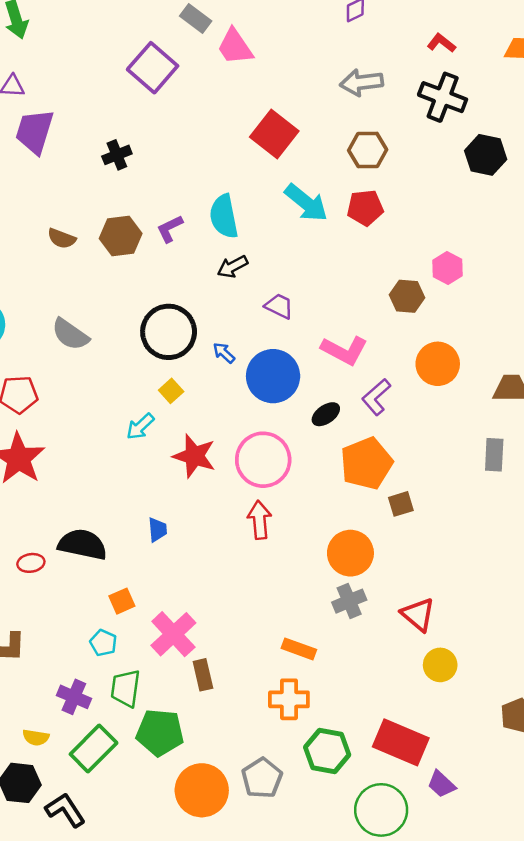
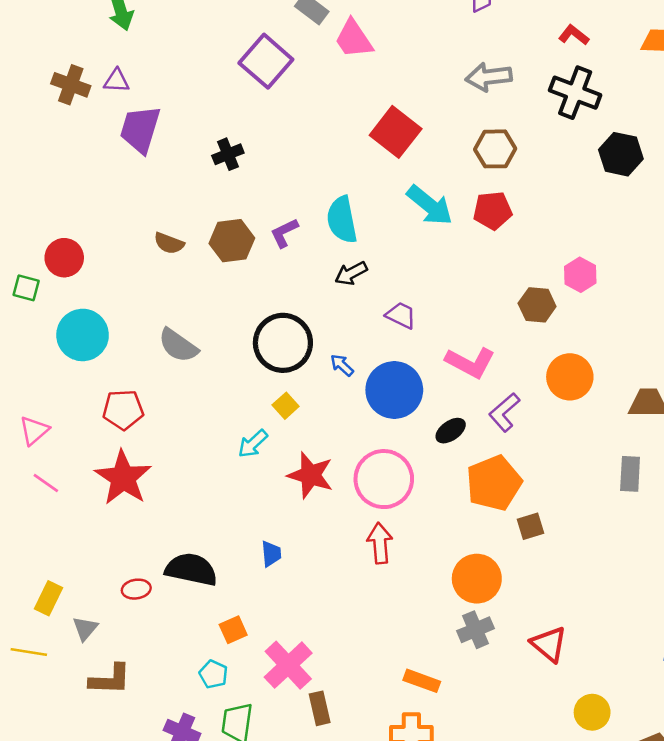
yellow circle: (440, 665) -> (592, 712), moved

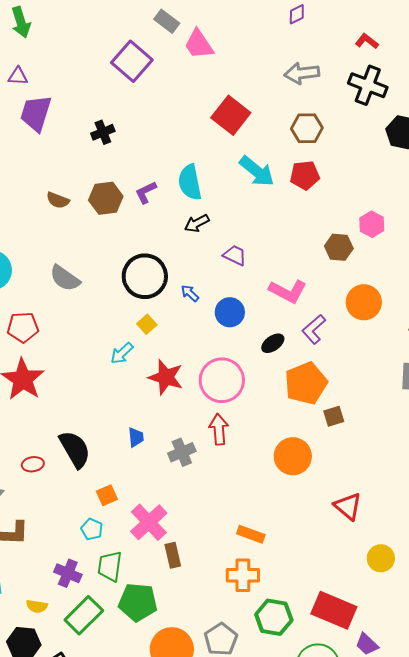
blue circle: (394, 390) -> (230, 312), size x0.7
black semicircle: (191, 569) -> (75, 449), turned 48
gray cross: (475, 630) -> (182, 452), moved

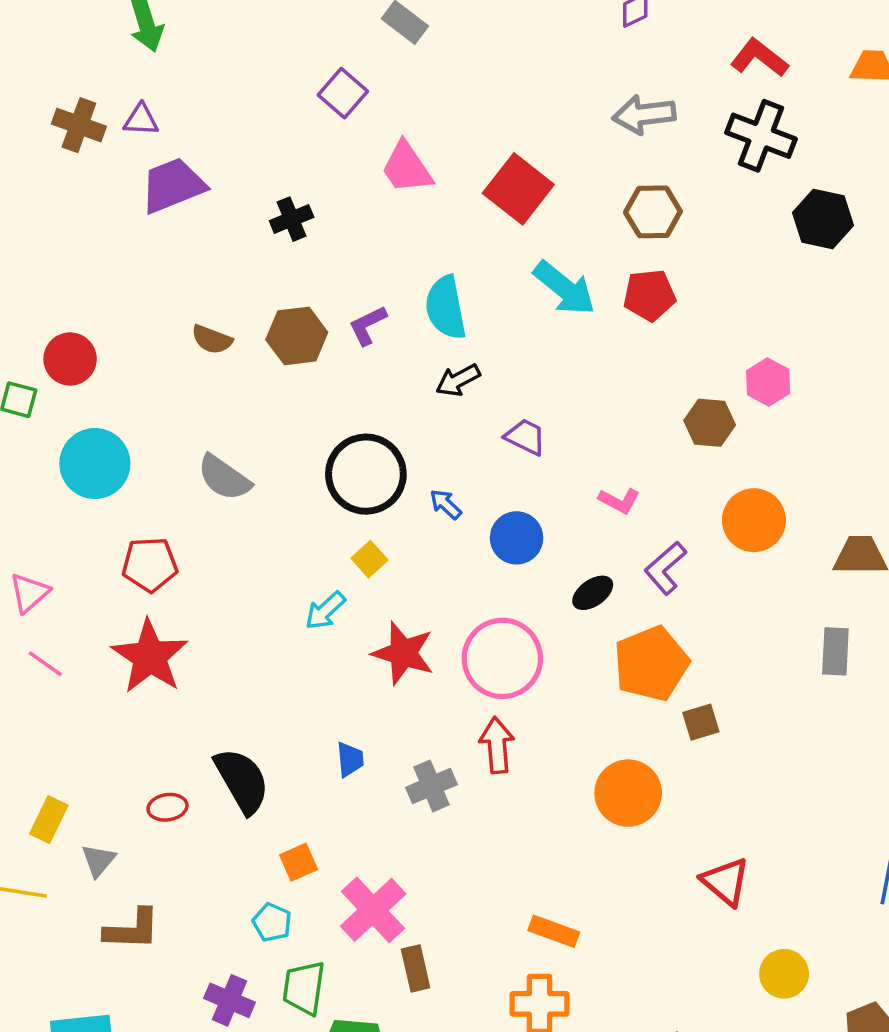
red L-shape: (367, 41) -> (759, 58), size x1.4
pink trapezoid: (199, 44) -> (407, 168), moved
purple square: (132, 61) -> (343, 93), size x0.7
purple trapezoid: (36, 113) -> (173, 185), turned 51
pink L-shape: (288, 291) -> (619, 501), size x0.6

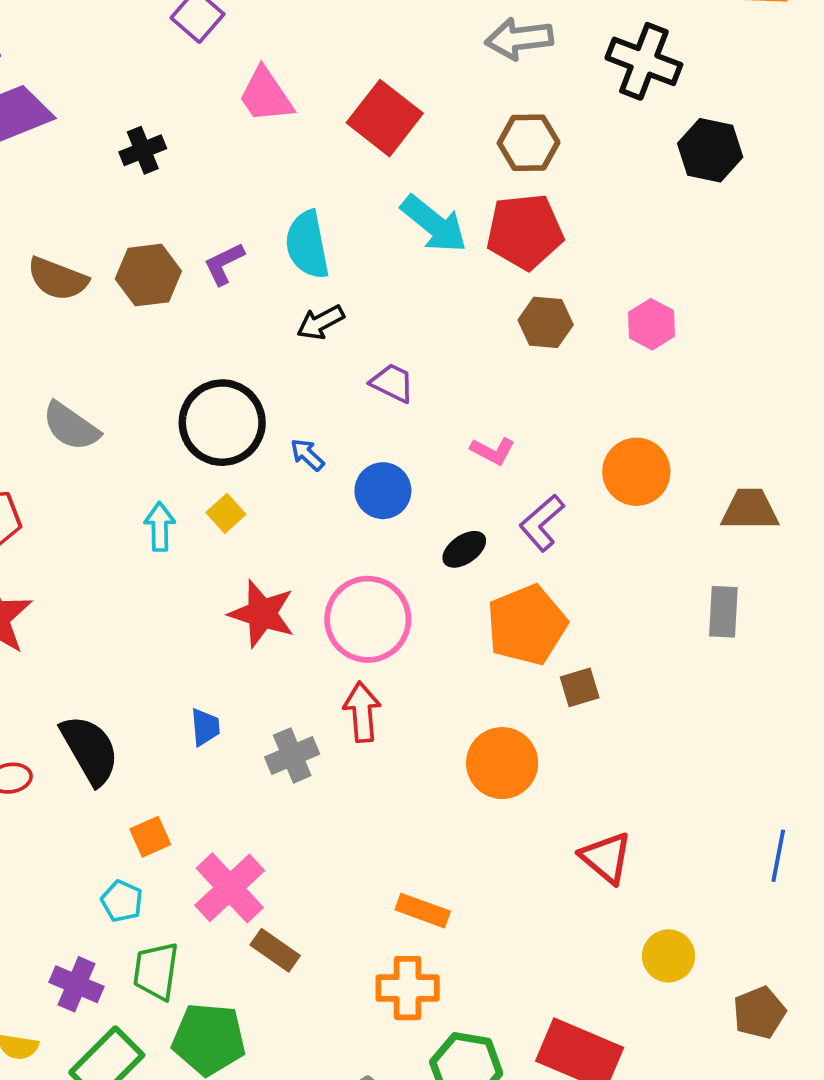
red pentagon: (649, 295) -> (525, 232), size x1.4
brown semicircle: (212, 339) -> (58, 279), size x1.4
brown hexagon: (710, 423) -> (546, 322), moved
cyan arrow: (325, 611) -> (160, 527), moved, turned 132
brown rectangle: (416, 968) -> (275, 950), turned -42

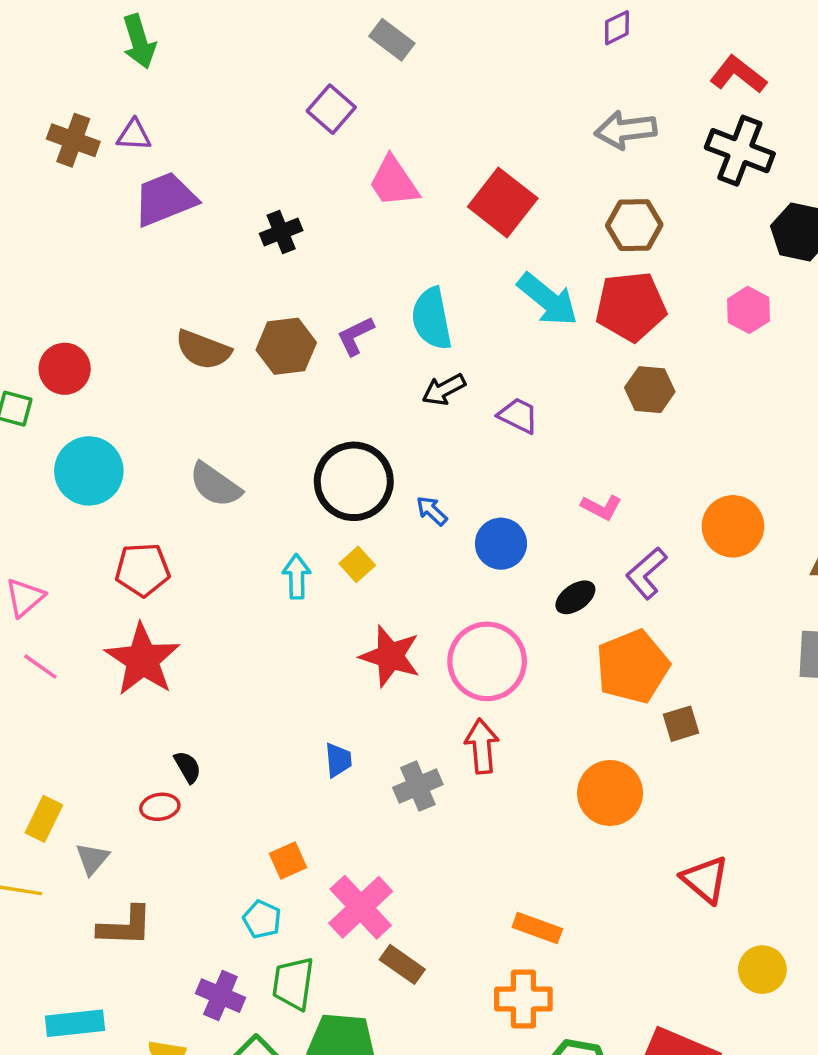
pink hexagon: (651, 324) -> (749, 310), moved
purple trapezoid: (392, 383) -> (518, 416), moved
black semicircle: (90, 750) -> (188, 767), moved, size x0.5

